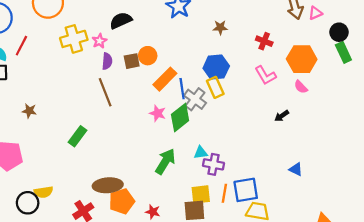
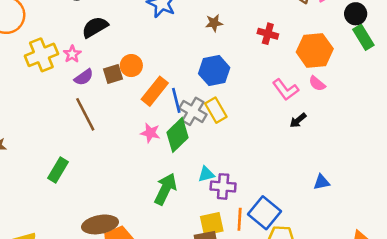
purple semicircle: (107, 61) -> (84, 77), turned 56
pink L-shape: (265, 75) -> (286, 90), moved
yellow rectangle: (215, 87) -> (216, 110), moved
blue triangle: (296, 169) -> (322, 182), turned -32
blue square: (246, 190) -> (264, 213), turned -35

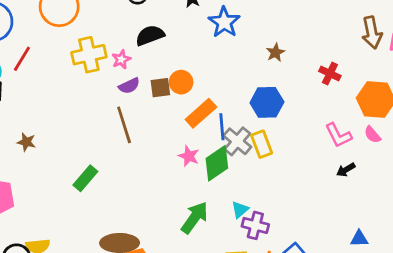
brown star: (214, 23) -> (275, 53), turned -30
cyan triangle: (206, 174) -> (240, 210), turned -36

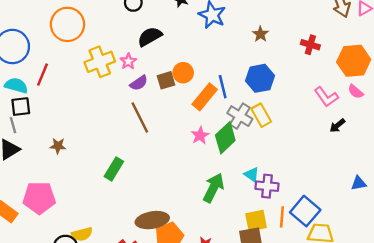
blue line: (222, 127) -> (223, 87), moved
pink star: (189, 156) -> (200, 135), turned 30
cyan triangle: (240, 210) -> (252, 175), turned -35

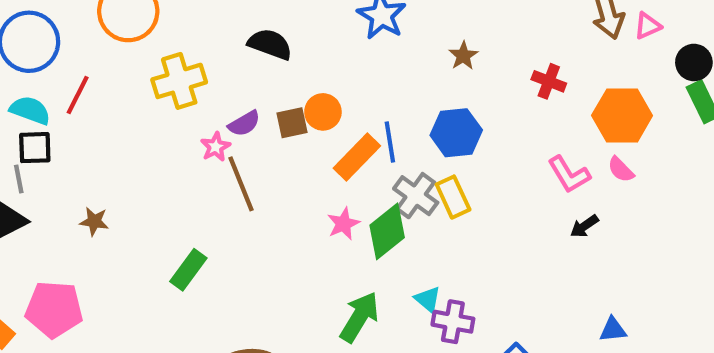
black semicircle: (150, 37) -> (270, 44), turned 45
pink star: (128, 61) -> (216, 147), moved

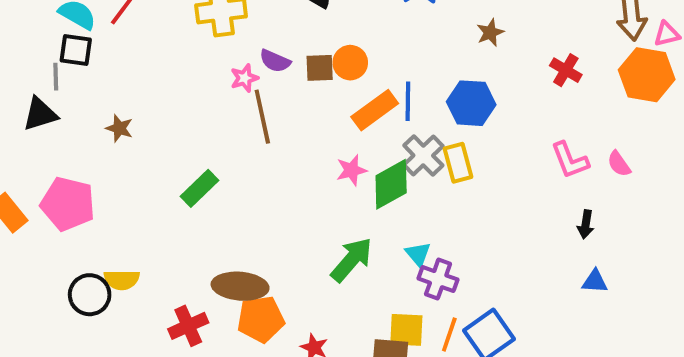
orange hexagon: (622, 116) -> (647, 75), moved
purple semicircle: (244, 124) -> (275, 61), turned 44
black arrow: (584, 226) -> (586, 224), moved, turned -56
blue triangle: (613, 330) -> (595, 281), moved

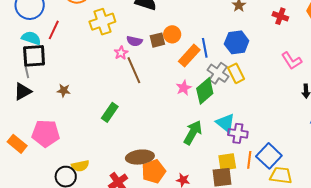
black square: (76, 50) -> (34, 56), size x1.4
cyan triangle: (418, 254) -> (225, 123), size x1.5

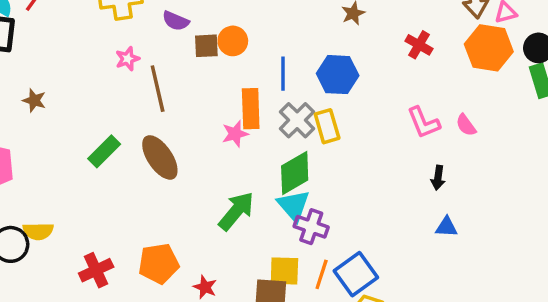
purple semicircle: (134, 41) -> (176, 21), moved
pink star: (121, 53) -> (127, 59), moved
orange rectangle: (189, 56) -> (251, 109), moved, turned -55
green diamond: (205, 91) -> (295, 173), moved
brown ellipse: (140, 157) -> (160, 157), moved, turned 52

